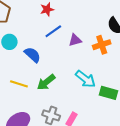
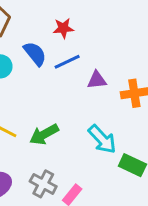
blue semicircle: (32, 55) -> (35, 54), moved

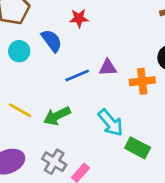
blue line: (67, 62) -> (77, 75), moved

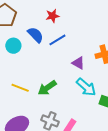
purple triangle: (108, 68) -> (78, 63), moved, turned 40
blue line: (77, 75) -> (57, 40), moved

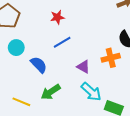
blue semicircle: (35, 35) -> (39, 65), moved
yellow line: (20, 88) -> (21, 102), moved

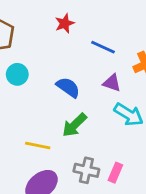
blue line: (62, 42) -> (103, 47), moved, turned 66
blue semicircle: (39, 65) -> (68, 87), moved

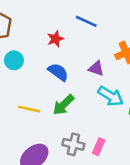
red star: (65, 23) -> (55, 39), moved
blue line: (103, 47) -> (86, 21), moved
yellow line: (38, 145) -> (29, 109), moved

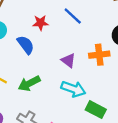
blue semicircle: (58, 72) -> (26, 45), moved
cyan arrow: (111, 96) -> (73, 89), turned -30

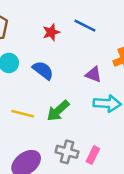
red star: (40, 23) -> (51, 32), moved

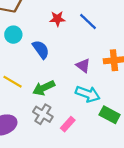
gray cross: (67, 152) -> (43, 114), moved
pink rectangle: (93, 155) -> (68, 124), moved

